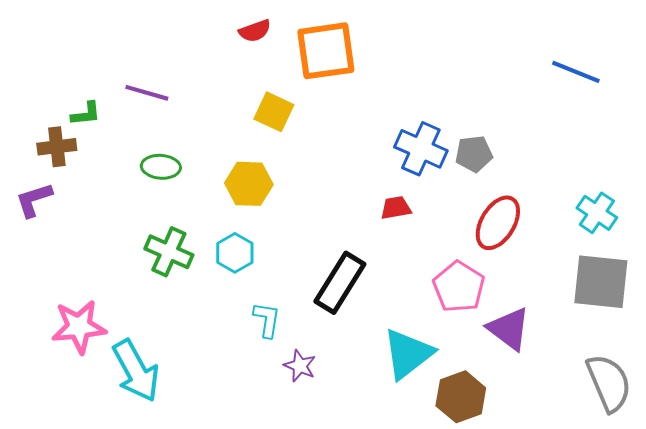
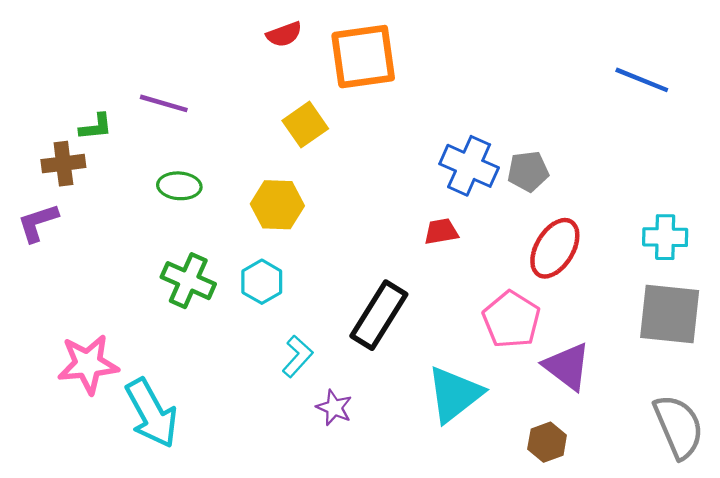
yellow square: (274, 112) -> (305, 125), turned 30
cyan cross: (597, 213) -> (665, 237), turned -33
cyan L-shape: (267, 320) -> (297, 356), turned 33
brown hexagon: (461, 397) -> (547, 442), moved, size x0.7

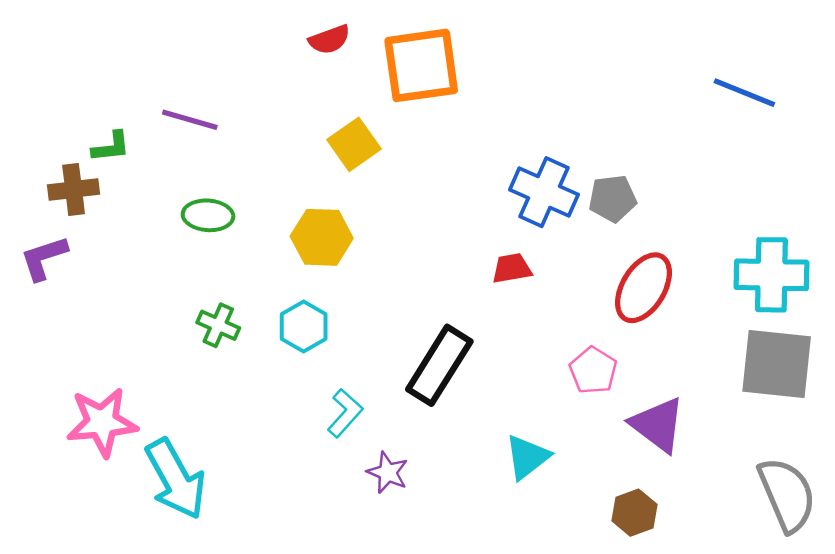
cyan cross: (665, 237) -> (771, 275), size x1.4
green cross: (188, 281) -> (218, 325), size x0.7
pink pentagon: (511, 320) -> (593, 370), size x0.7
cyan triangle: (455, 394) -> (527, 457), size x0.7

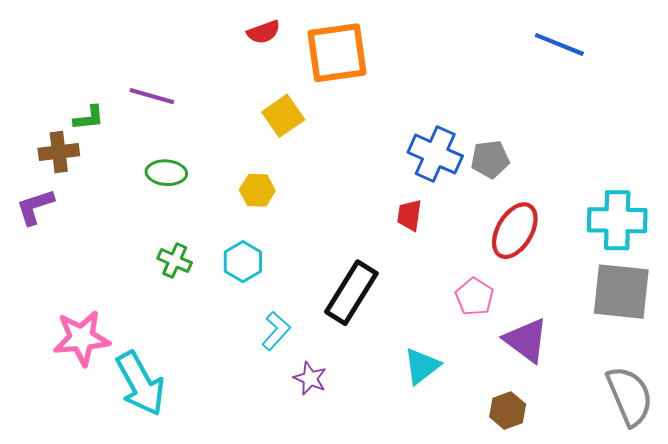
blue line: (744, 93) -> (559, 44), moved
yellow hexagon: (322, 237) -> (257, 190), size x0.7
red trapezoid: (512, 268) -> (409, 215), turned -72

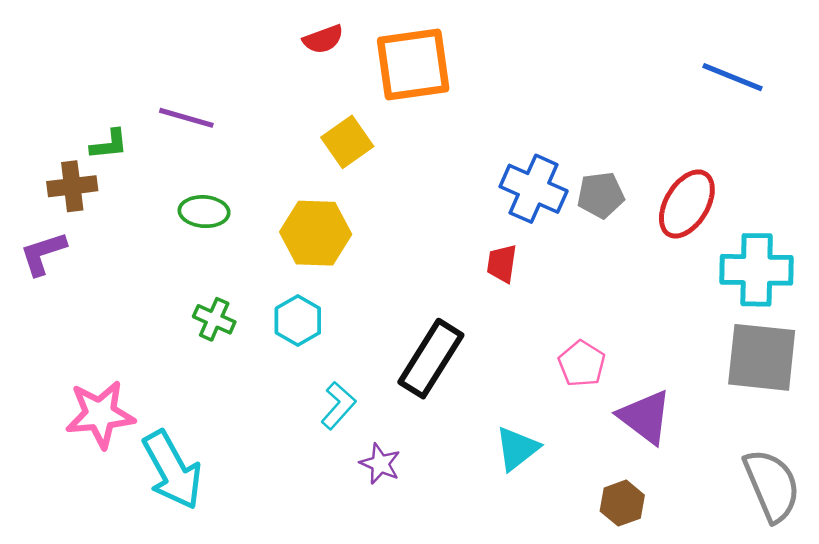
blue line: (559, 44) -> (732, 77), moved
yellow hexagon: (257, 190) -> (316, 233), size x1.6
red ellipse: (515, 231) -> (687, 204), moved

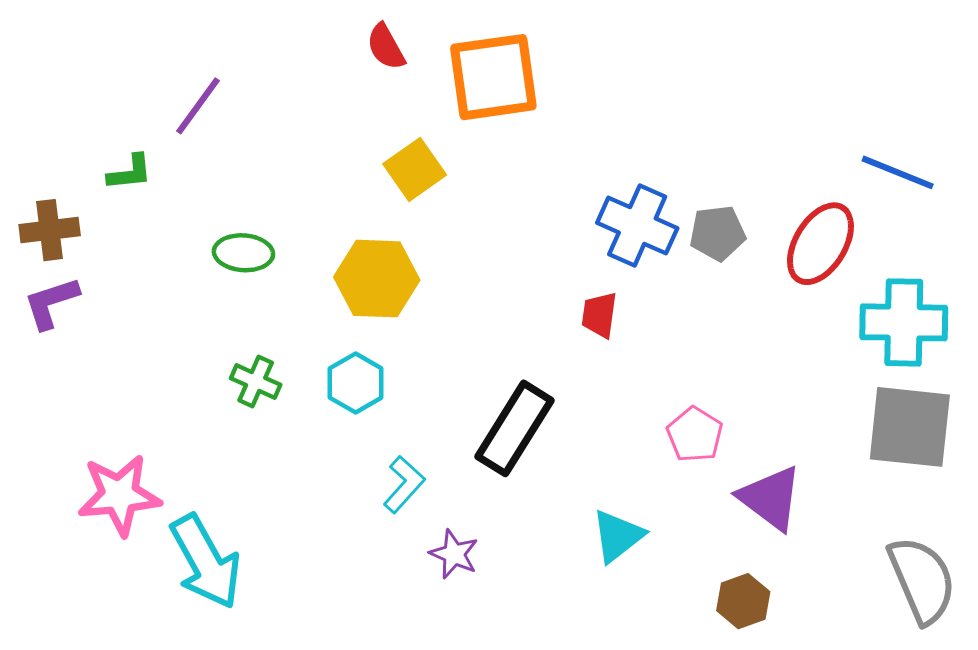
red semicircle: (323, 39) -> (386, 47), turned 81
blue line: (732, 77) -> (898, 172), moved
purple line: (186, 118) -> (198, 106), moved, turned -70
brown cross: (72, 186) -> (50, 230), moved

